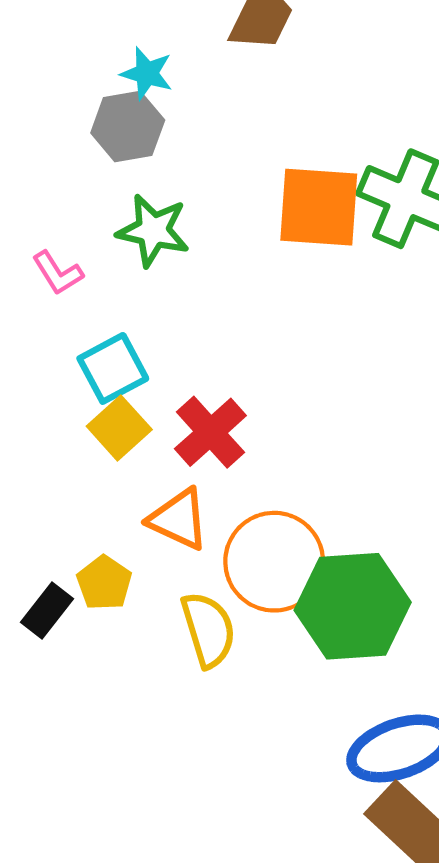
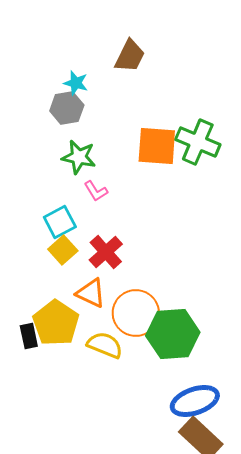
pink L-shape: (58, 273) -> (96, 191), moved
yellow pentagon: (104, 583) -> (56, 323), size x1.8
black rectangle: (47, 610) -> (29, 336), turned -50
yellow semicircle: (208, 630) -> (105, 345), turned -51

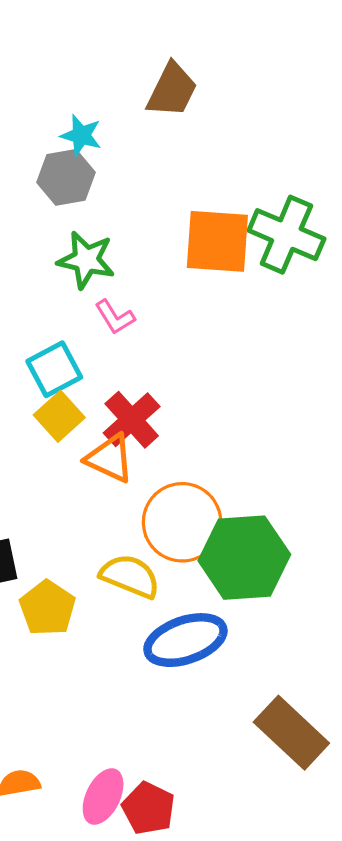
orange triangle: (91, 293) -> (110, 458), moved
yellow pentagon: (56, 323) -> (48, 608), moved, size x0.7
blue ellipse: (195, 401) -> (185, 640), moved

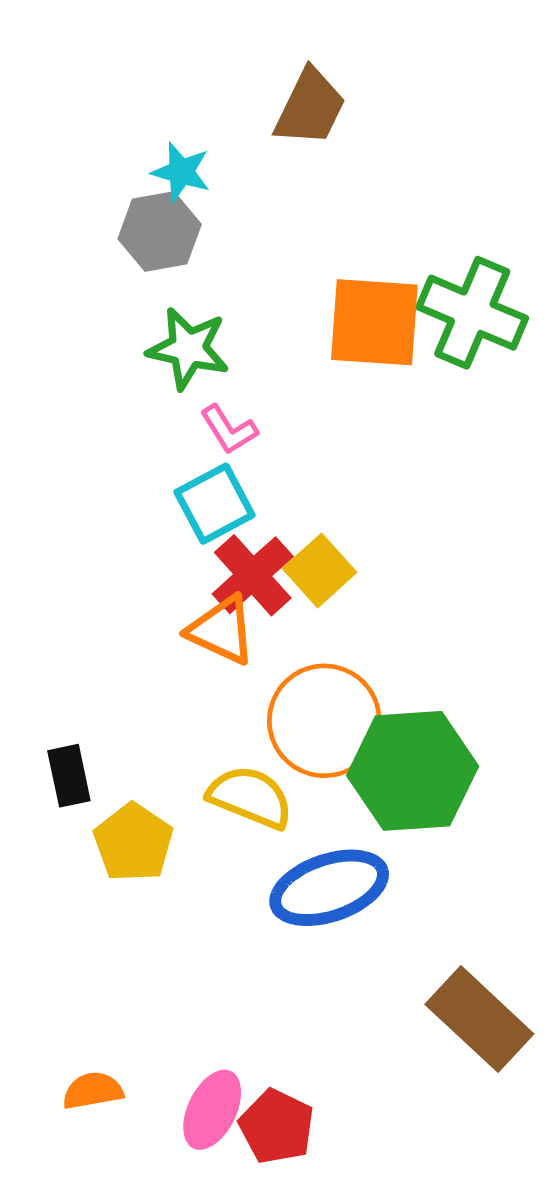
cyan square: (54, 369) -> (215, 504), moved
yellow square: (59, 416) -> (320, 570), moved

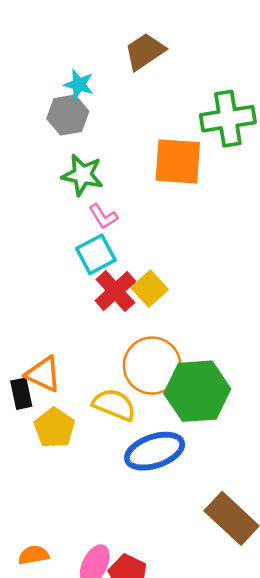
brown trapezoid: (310, 107) -> (145, 51), turned -150
green cross: (472, 313) -> (228, 119), moved, turned -32
orange triangle: (222, 630) -> (43, 374), moved

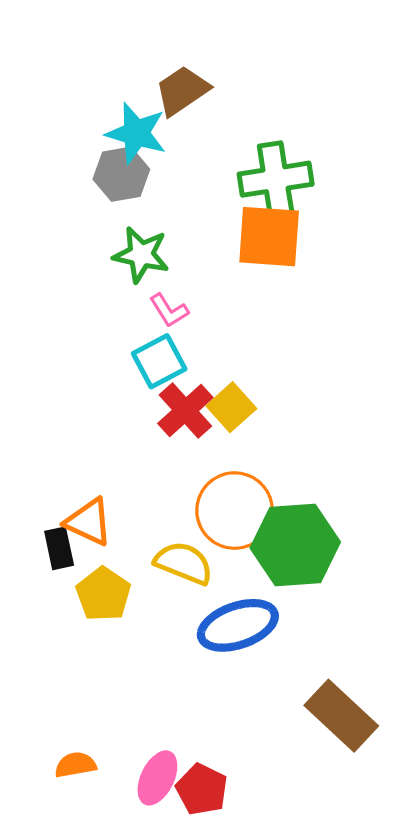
brown trapezoid: (145, 51) -> (182, 91), moved
cyan star: (79, 84) -> (136, 133), size x1.5
green cross: (228, 119) -> (276, 179), moved

